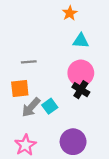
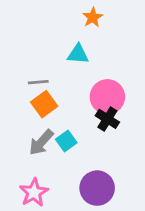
cyan triangle: (81, 41) -> (78, 54), moved
orange square: (20, 88) -> (44, 104), moved, turned -30

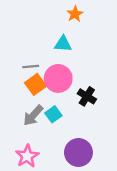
pink circle: (107, 97) -> (58, 78), moved

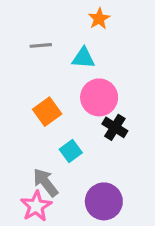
gray line: (31, 67) -> (41, 45), moved
pink circle: (58, 78) -> (99, 97), moved
gray arrow: (33, 115) -> (46, 182), moved, turned 100

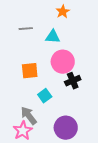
orange square: (47, 112) -> (30, 71), turned 30
black cross: (115, 127) -> (73, 81), turned 35

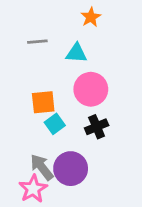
black cross: (73, 81) -> (97, 127), moved
cyan square: (45, 96) -> (55, 124), moved
purple circle: (66, 128) -> (71, 169), moved

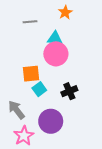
gray line: (37, 42) -> (30, 22), moved
pink circle: (91, 89) -> (56, 54), moved
gray arrow: (42, 167) -> (17, 110), moved

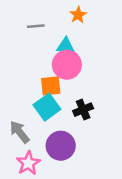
orange square: (31, 74) -> (51, 86), moved
cyan square: (39, 89) -> (47, 107), size x1.5

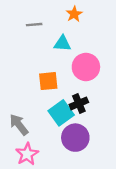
pink circle: (67, 65) -> (86, 67), moved
cyan square: (47, 107) -> (61, 113), moved
purple circle: (61, 146) -> (75, 138), moved

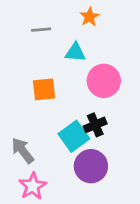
orange square: (48, 81) -> (44, 89), moved

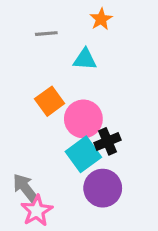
pink circle: (104, 81) -> (83, 119), moved
orange square: (44, 89) -> (50, 101), turned -30
gray arrow: (23, 151) -> (25, 188), moved

